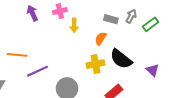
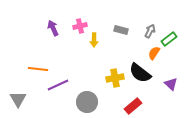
gray rectangle: (111, 19) -> (121, 30), moved
orange semicircle: (101, 39) -> (154, 53), moved

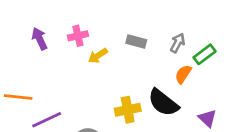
yellow arrow: (94, 40) -> (98, 56), turned 56

